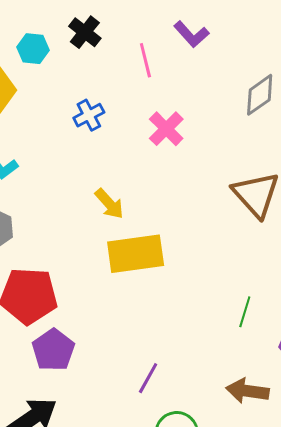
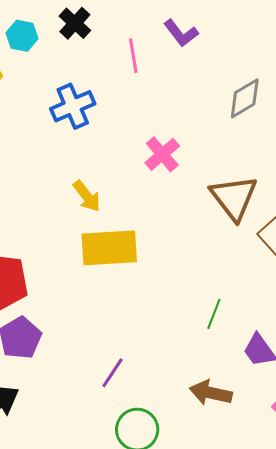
blue cross: (89, 115) -> (73, 106), size x1.4
pink cross: (166, 129) -> (162, 154), moved

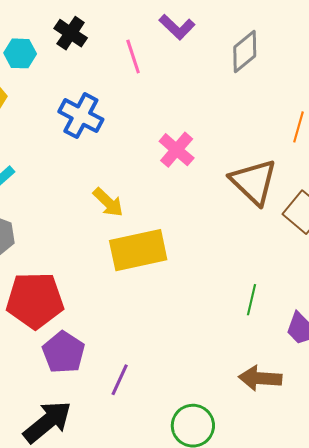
gray diamond: (245, 98) -> (245, 52), moved
blue cross: (73, 106) -> (81, 116), turned -30
purple line: (113, 373) -> (120, 380), moved

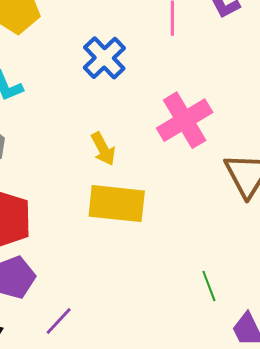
pink cross: (177, 150) -> (185, 120), size x1.5
green line: (252, 300) -> (209, 286), turned -52

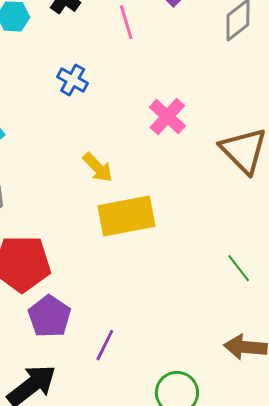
blue cross: (104, 58) -> (73, 80), size x0.7
pink cross: (185, 120) -> (167, 116), size x0.7

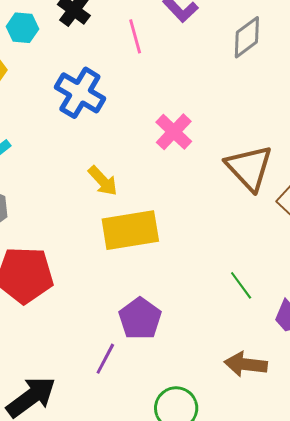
blue cross: (73, 80) -> (80, 93), size x1.6
purple pentagon: (49, 316) -> (140, 319), moved

